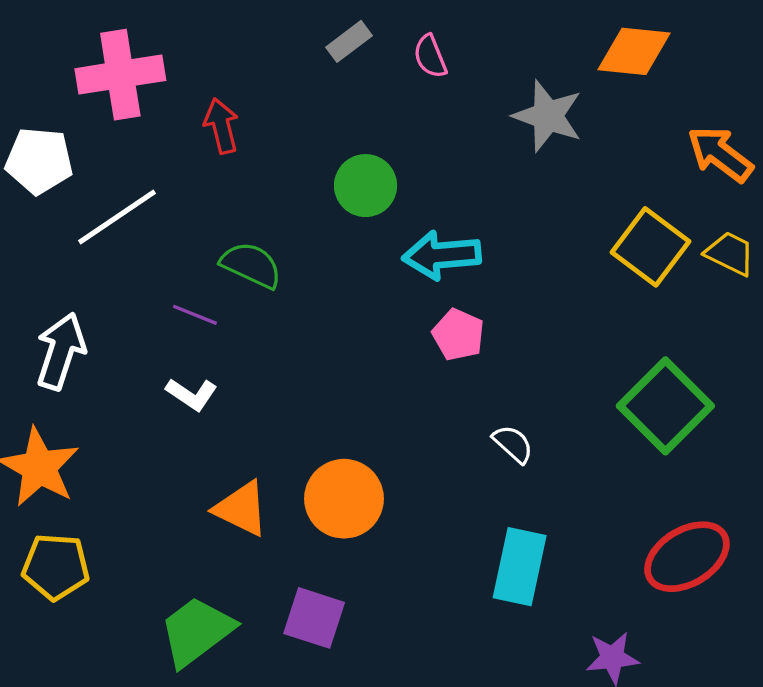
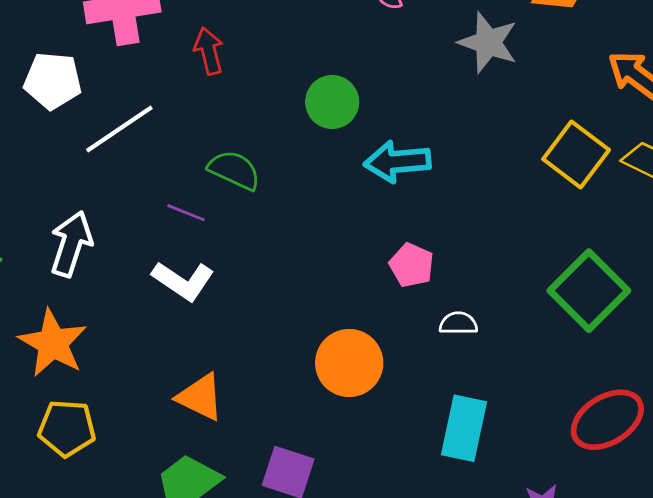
pink pentagon: (458, 335) -> (412, 265), moved
white L-shape: (192, 394) -> (183, 281), size x1.4
white semicircle: (513, 444) -> (458, 323), turned -42
orange circle: (344, 499) -> (349, 363), moved
orange triangle: (241, 509) -> (200, 397), moved

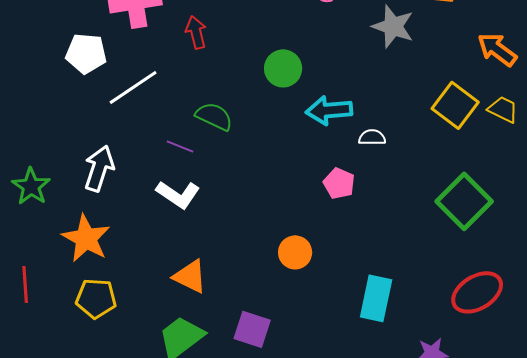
white semicircle: (458, 323) -> (372, 137), moved
orange circle: (349, 363) -> (295, 252), size x0.7

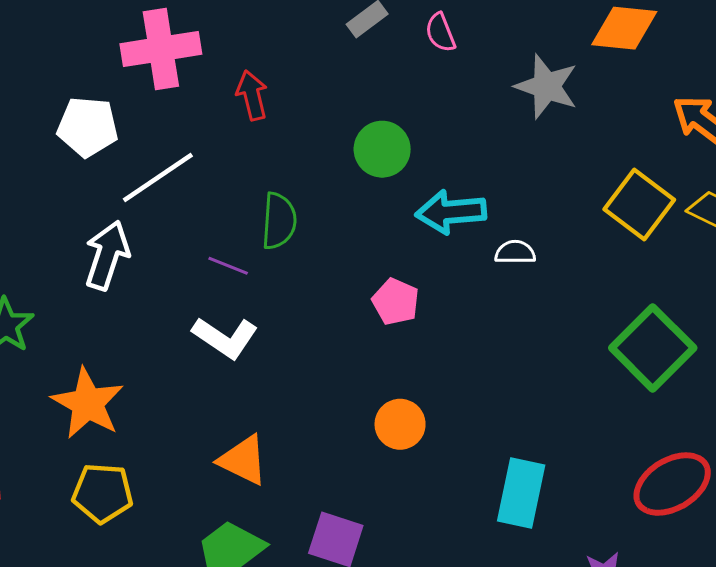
green semicircle: (214, 116) -> (279, 221), turned 69
white arrow: (99, 168) -> (107, 255), moved
pink pentagon: (339, 183) -> (396, 302), moved

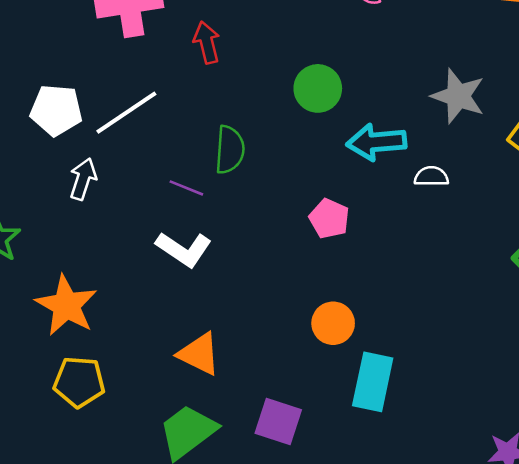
gray star: (547, 86) -> (458, 96), moved
white pentagon: (88, 127) -> (56, 110), moved
white arrow: (107, 255) -> (83, 179), size x0.7
cyan rectangle: (521, 493) -> (373, 382), moved

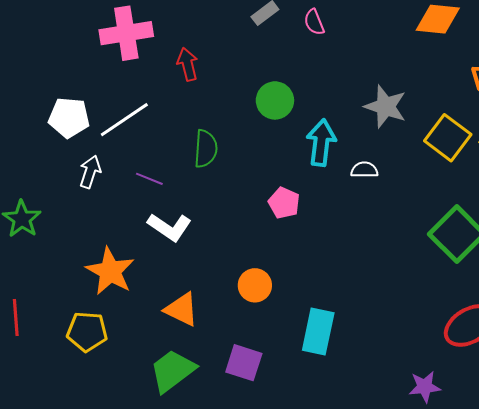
cyan arrow: (376, 142) -> (321, 143), turned 102
purple line: (186, 188) -> (149, 179), moved
orange star: (66, 305) -> (110, 271), moved
orange circle: (333, 323) -> (255, 285), moved

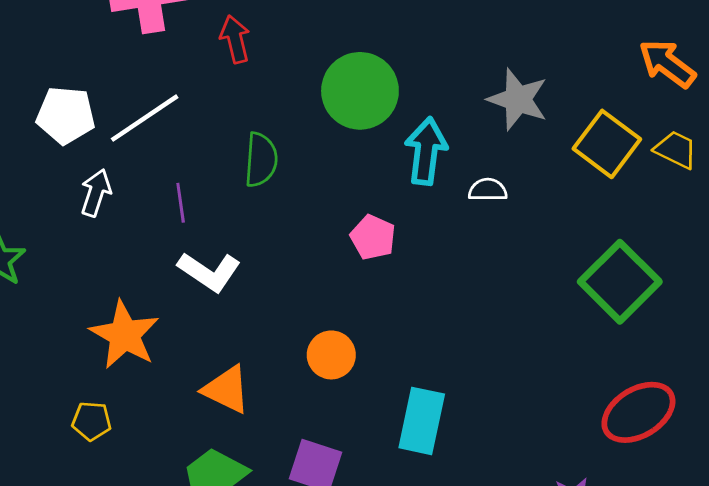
green circle: (275, 100) -> (360, 91), size x1.4
purple line: (149, 179) -> (181, 203), turned 60
yellow pentagon: (87, 332) -> (92, 421), size x0.7

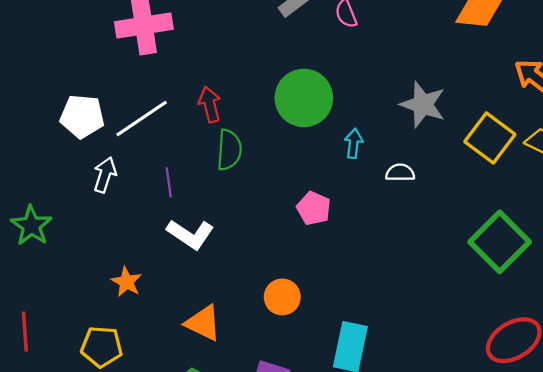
red arrow: (235, 39) -> (210, 104), moved
cyan arrow: (426, 151) -> (354, 143), size x0.6
orange star: (125, 335) -> (127, 282), size x0.6
yellow pentagon: (92, 421) -> (102, 347), size x1.4

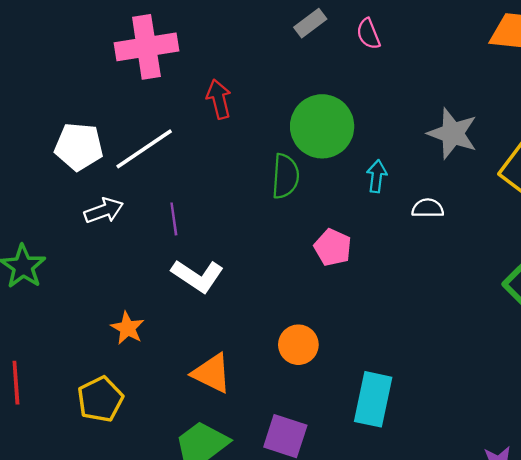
red arrow: (210, 104) -> (219, 99), moved
green semicircle: (229, 150) -> (285, 176), moved
white arrow: (105, 175) -> (104, 211), turned 52
yellow pentagon: (102, 347) -> (100, 399), turned -30

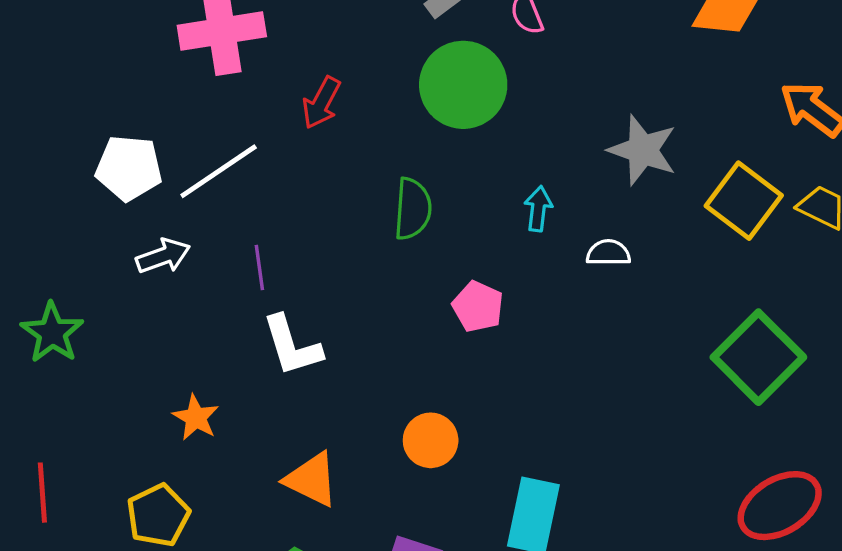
red arrow: (219, 99) -> (321, 103), turned -138
green circle: (322, 126) -> (463, 85), moved
white L-shape: (198, 276) -> (292, 346), turned 39

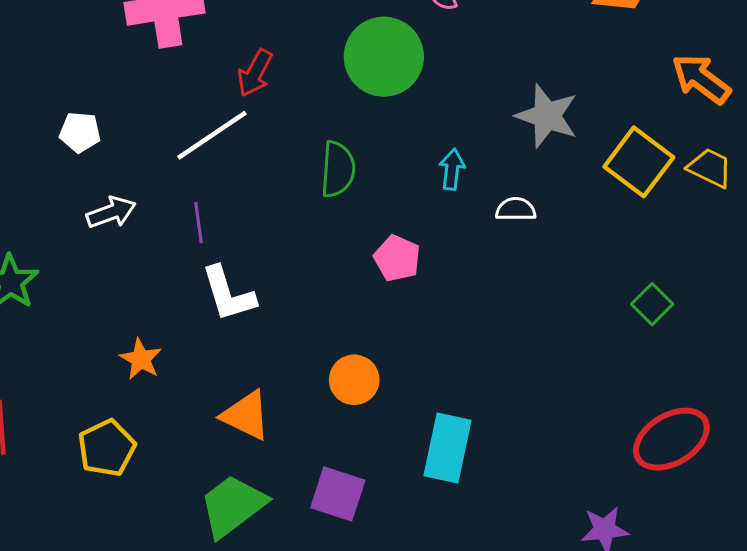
white pentagon: (129, 168) -> (80, 132), size x0.7
white line: (219, 171) -> (212, 135), moved
green square: (758, 357) -> (652, 304), size x0.5

